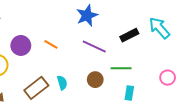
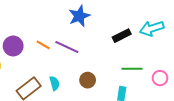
cyan arrow: (159, 28) -> (152, 28), turned -65
purple line: (94, 47) -> (67, 47), moved
green line: (121, 68) -> (132, 69), moved

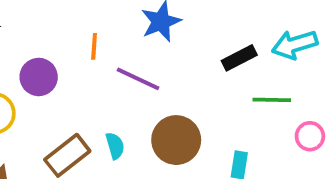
orange line: (43, 45) -> (94, 46), moved, turned 64
green line: (132, 69) -> (272, 100), moved
brown circle: (88, 80) -> (176, 140), size x1.6

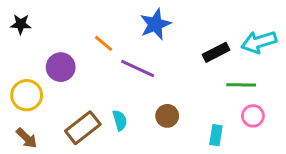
orange line: (94, 46) -> (104, 43), turned -54
pink circle: (310, 136) -> (253, 116), moved
brown circle: (176, 140) -> (167, 116), size x0.6

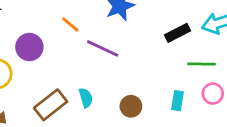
brown circle: (167, 116) -> (131, 106), moved
cyan rectangle: (216, 135) -> (177, 101), moved

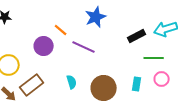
purple circle: (29, 47) -> (44, 46), moved
brown rectangle: (51, 105) -> (32, 85), moved
brown circle: (131, 106) -> (104, 88), size x1.6

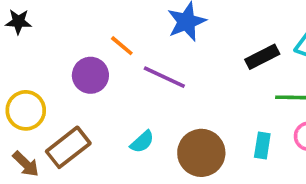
cyan semicircle: (72, 82) -> (142, 142), turned 64

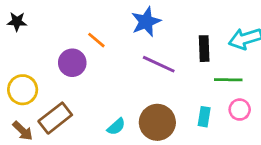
black rectangle: (262, 57) -> (204, 49), turned -65
purple line: (164, 77) -> (159, 64), moved
cyan semicircle: (142, 142) -> (116, 127), moved

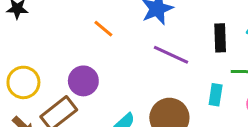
purple circle: (72, 63) -> (83, 81), moved
cyan rectangle: (204, 117) -> (216, 95), moved

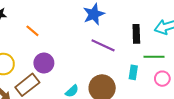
orange line: (103, 29) -> (32, 31), moved

